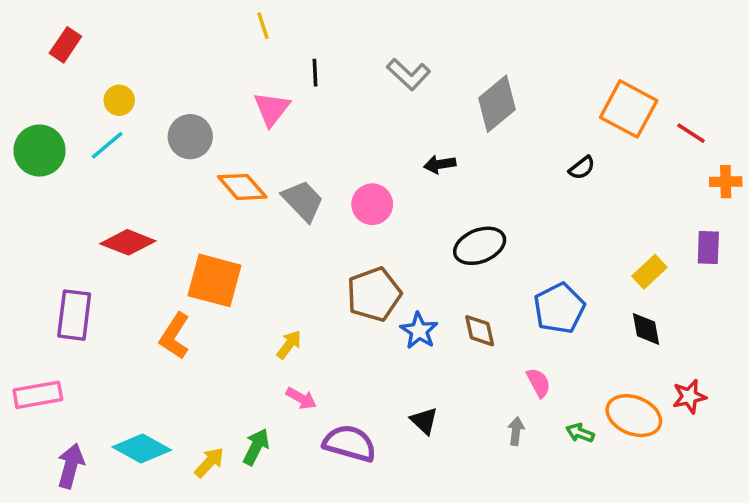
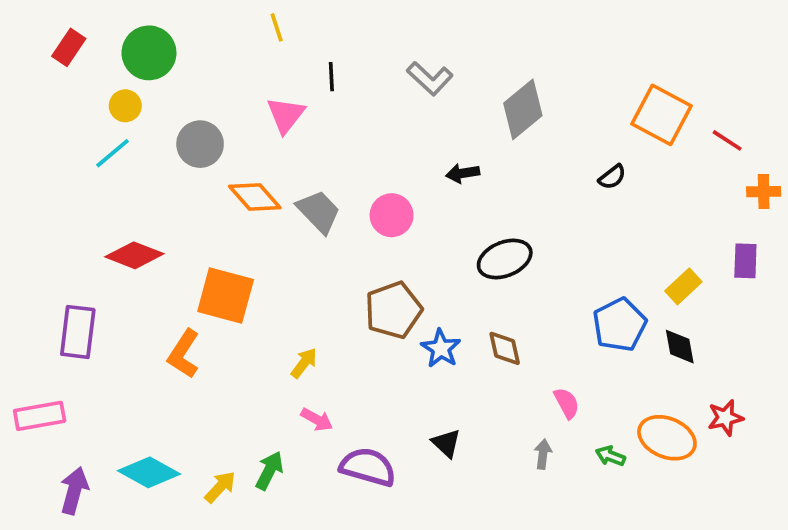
green circle: (39, 151) -> (149, 53), moved
blue pentagon: (559, 308) -> (620, 325), moved

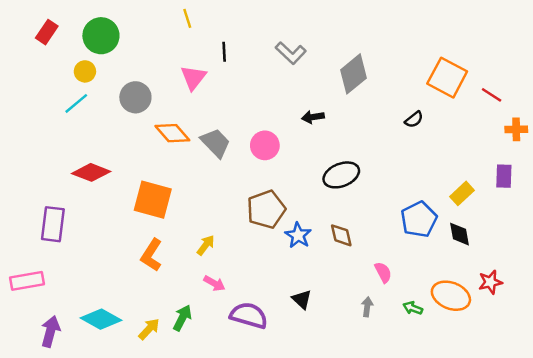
orange L-shape: (184, 354) -> (151, 255), moved

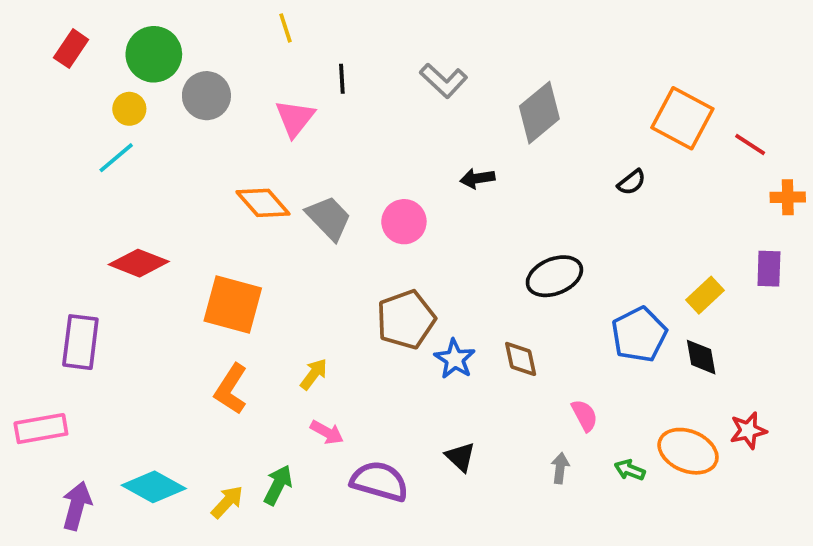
gray circle: (135, 97) -> (206, 96), moved
black ellipse: (341, 175) -> (554, 276), moved

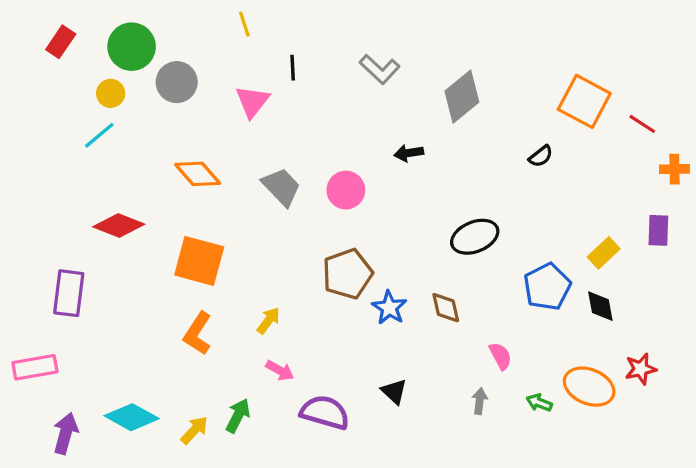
orange diamond: (263, 203) -> (198, 174), moved

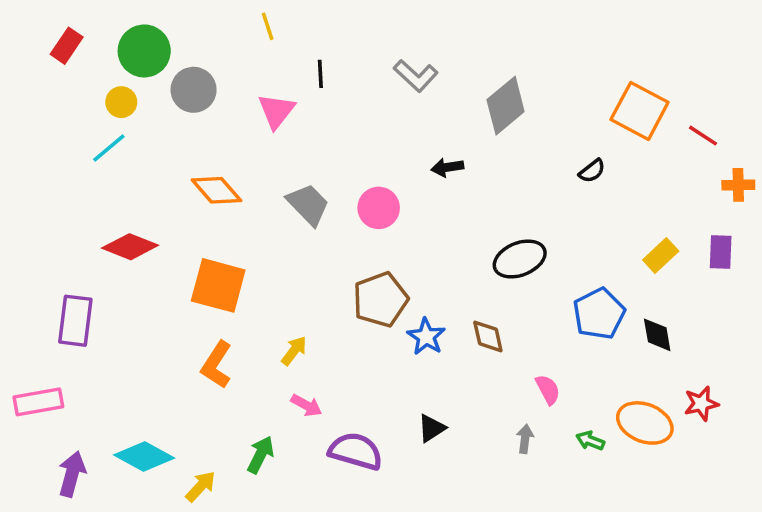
yellow rectangle: (604, 253) -> (661, 255), moved
black triangle: (394, 391) -> (432, 428), turned 44
yellow arrow: (194, 430) -> (201, 486), moved

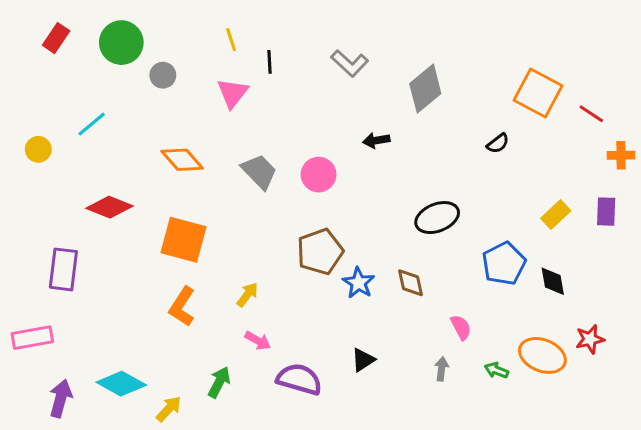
yellow line: (268, 26) -> (231, 40), moved
gray circle: (194, 90) -> (163, 75), size x0.7
yellow circle: (121, 102) -> (38, 149), moved

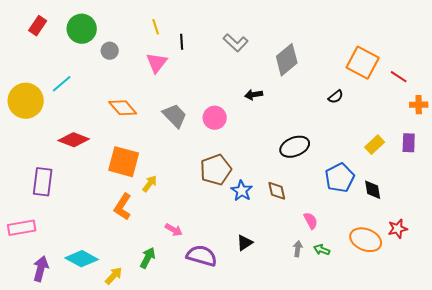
yellow circle: (38, 149) -> (26, 101), size x2.0
yellow arrow: (247, 295) -> (150, 184), moved
green arrow: (496, 370) -> (322, 250), moved

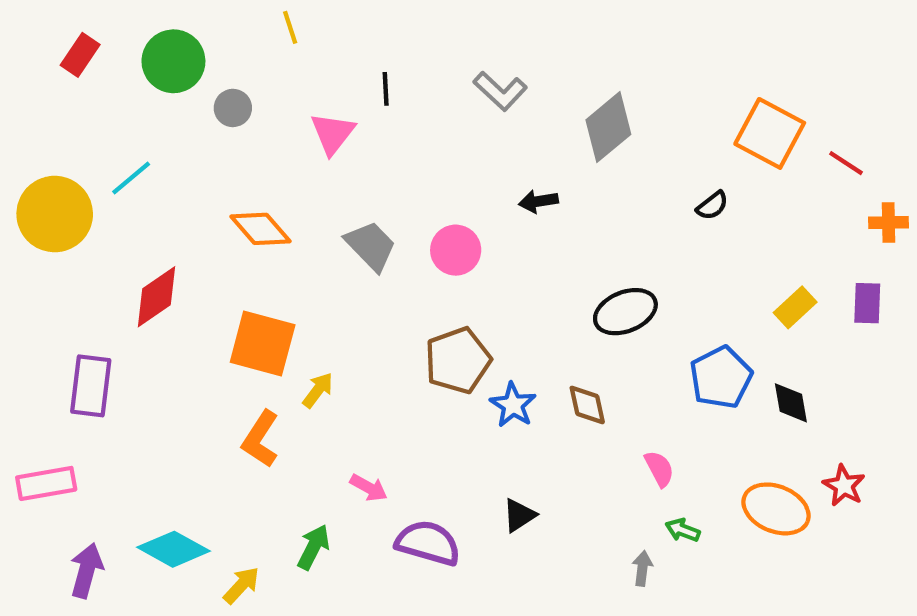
yellow line: (156, 27) -> (290, 27), moved
red diamond: (74, 140) -> (157, 297), turned -56
red star: (398, 229) -> (844, 486), turned -30
gray arrow: (298, 249) -> (642, 568), moved

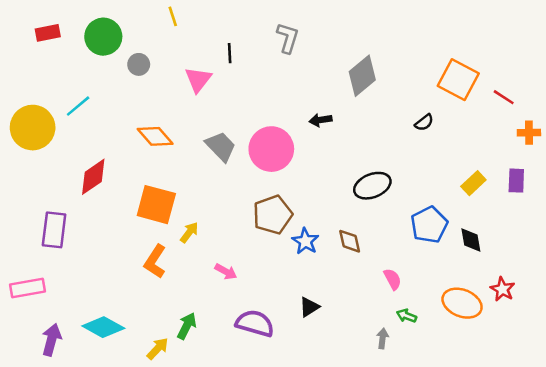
red rectangle: (80, 55) -> (48, 33), turned 45
gray L-shape: (500, 91) -> (288, 38), moved, turned -116
pink circle: (456, 250) -> (271, 149), size x1.5
pink arrow: (369, 488) -> (226, 272), moved
yellow arrow: (241, 585) -> (158, 349), moved

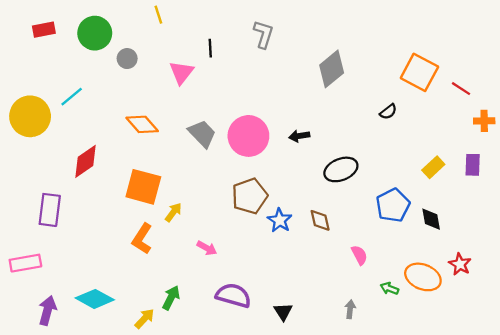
black arrow: (321, 120) -> (299, 136), moved
black triangle: (309, 307) -> (283, 312), moved, turned -30
green arrow: (406, 316) -> (389, 289), moved

